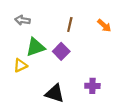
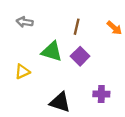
green triangle: (35, 47) -> (52, 51), moved, turned 36
purple square: (61, 51) -> (80, 56), moved

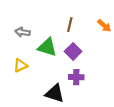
gray arrow: (25, 22) -> (23, 32), moved
purple cross: (101, 94) -> (76, 77), moved

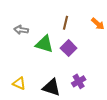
yellow triangle: (20, 65) -> (19, 83), moved, turned 48
purple cross: (76, 77) -> (79, 81), moved, turned -32

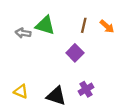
brown line: (66, 23) -> (84, 25), moved
green triangle: (44, 44) -> (45, 25), moved

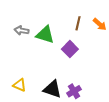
green triangle: (45, 25) -> (45, 35), moved
purple cross: (86, 89) -> (74, 91), moved

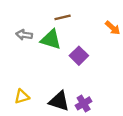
brown line: (78, 23) -> (63, 17), moved, turned 64
yellow triangle: (19, 85) -> (22, 96), turned -40

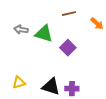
brown line: (63, 17) -> (69, 14), moved
purple cross: (84, 103) -> (72, 89), turned 32

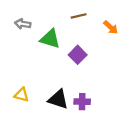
gray arrow: (21, 30) -> (23, 24), moved
yellow triangle: (19, 83) -> (22, 95), turned 32

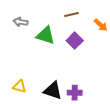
purple square: (78, 55) -> (75, 41), moved

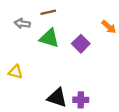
brown line: (72, 15) -> (48, 12), moved
yellow triangle: (20, 86) -> (16, 72), moved

